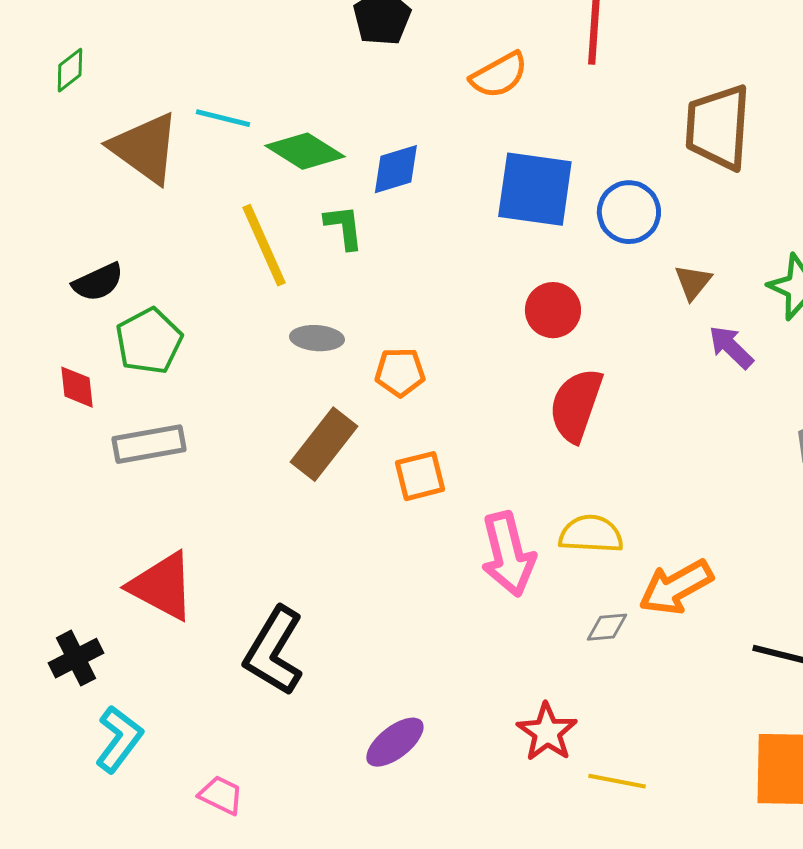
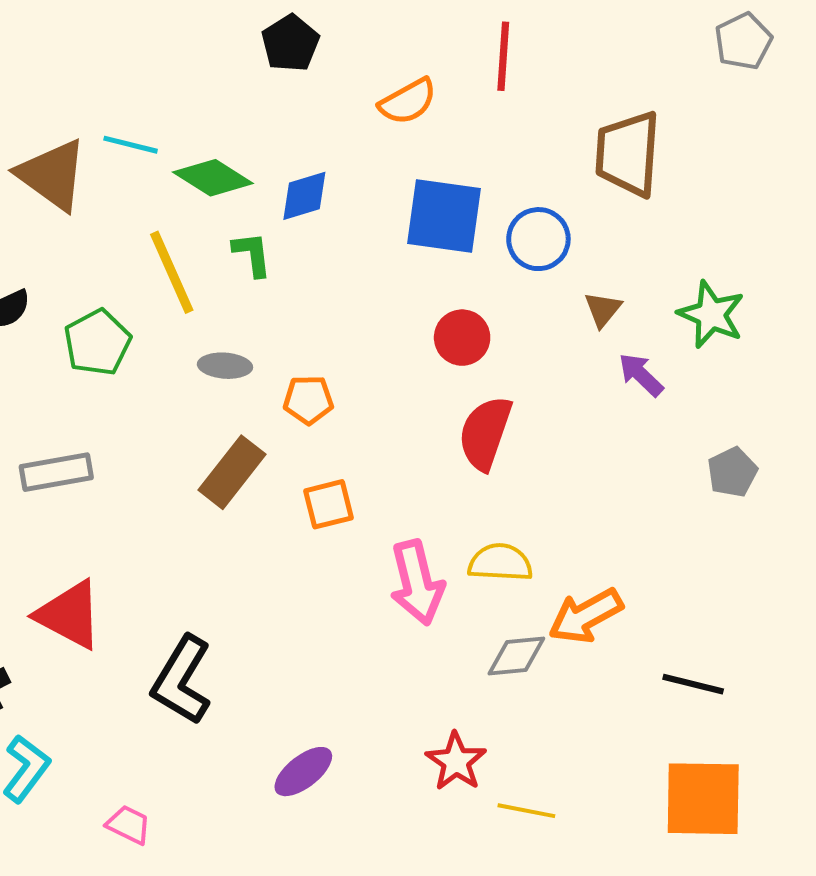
green pentagon: (149, 341) -> (97, 343), moved
gray diamond: (607, 627) -> (516, 656), size x1.4

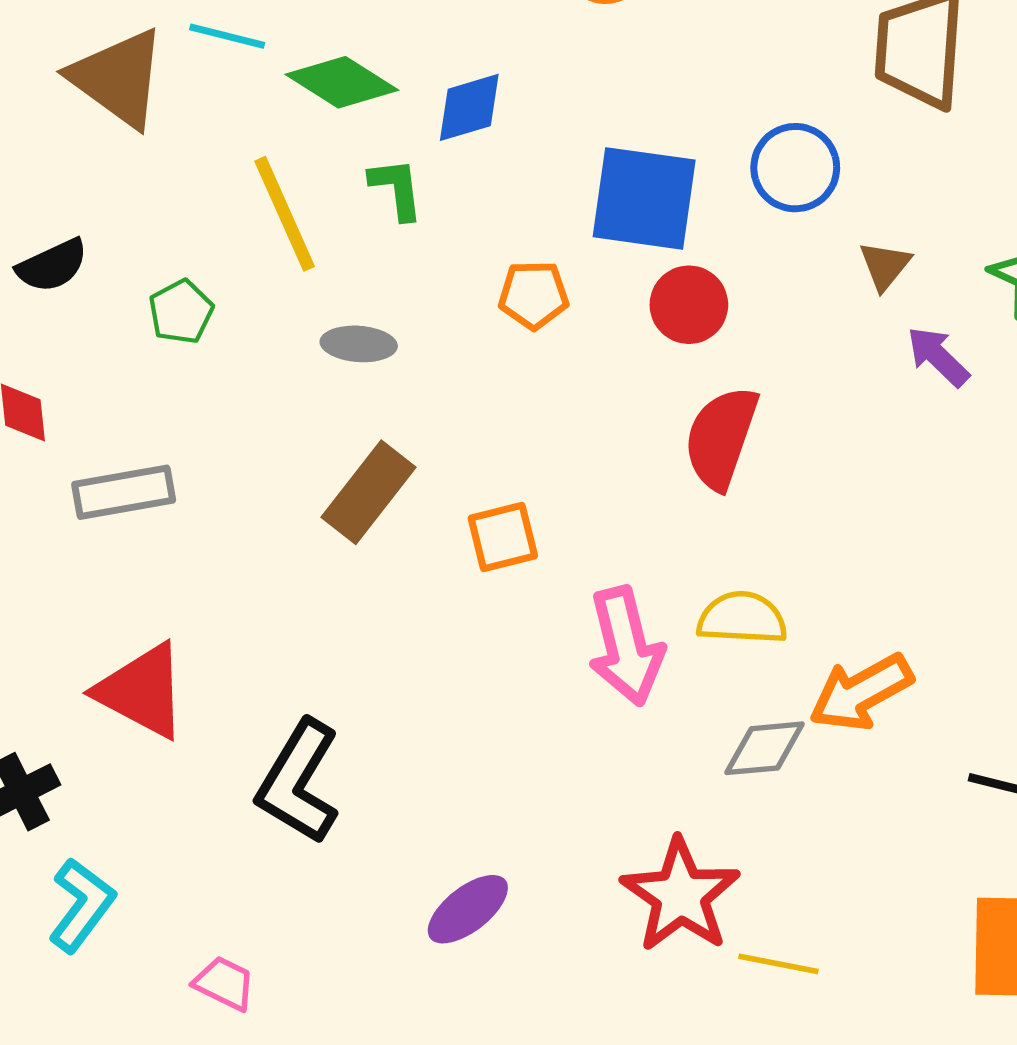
blue square: (444, 216) -> (644, 198), moved
green pentagon: (97, 343) -> (181, 312), size x0.7
orange pentagon: (308, 400) -> (534, 295), moved
red star: (456, 761) -> (681, 895), size x1.4

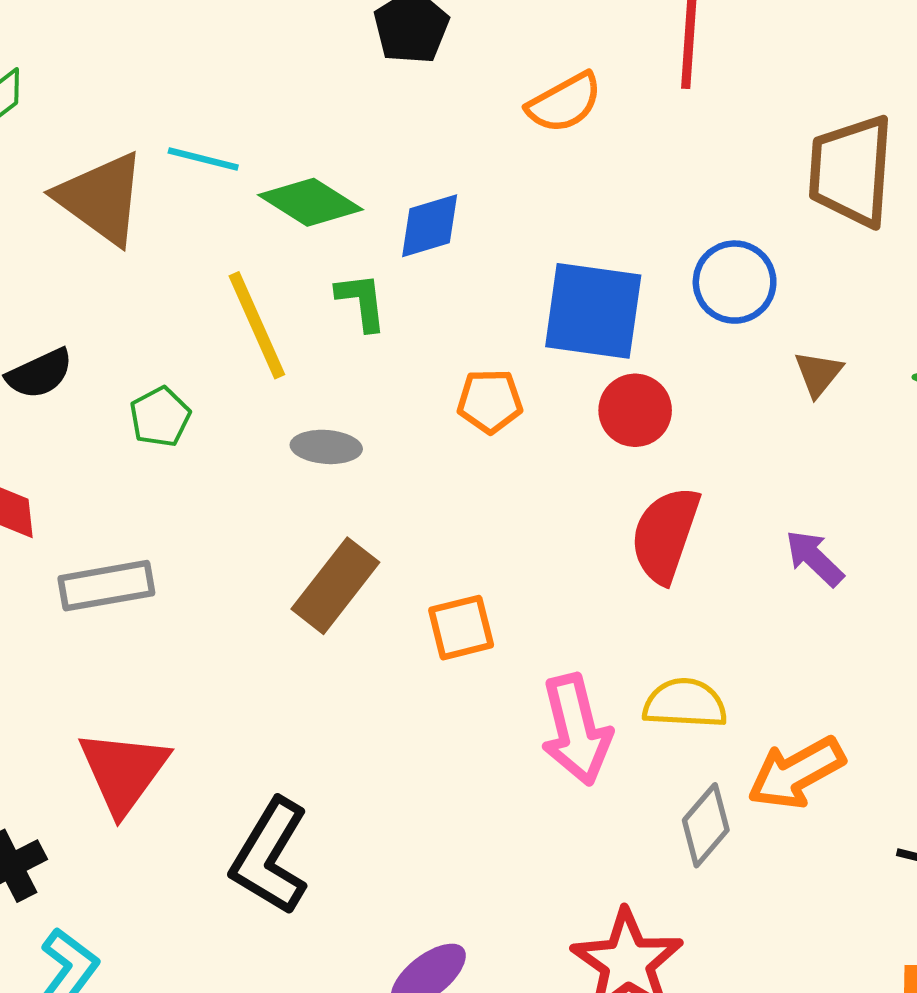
purple arrow: (938, 357) -> (814, 558), moved
red triangle: (142, 691) -> (123, 772), turned 38
gray diamond: (764, 748) -> (706, 825), turned -44

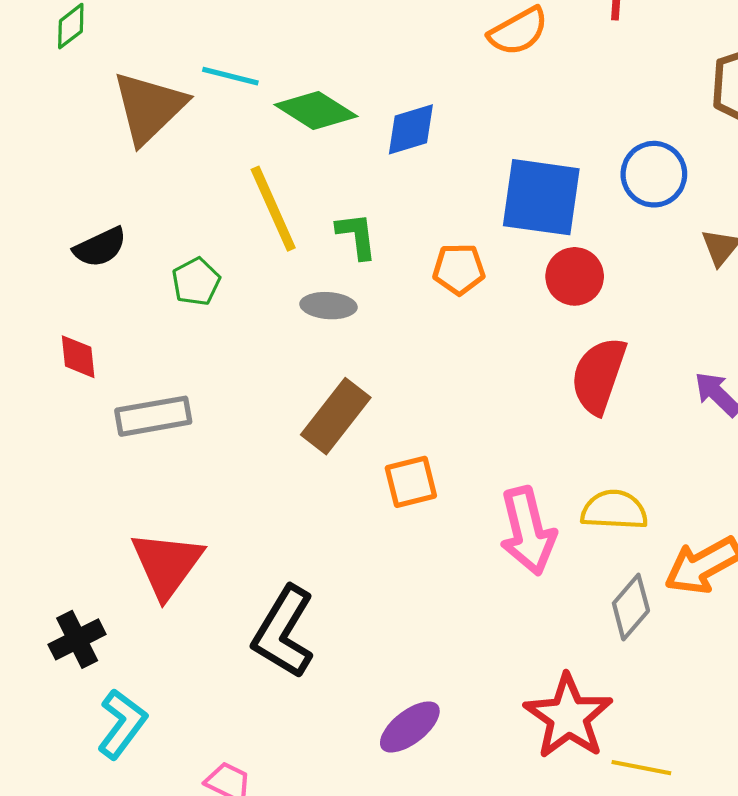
brown triangle: (101, 198) -> (149, 107), turned 40
green L-shape: (362, 302) -> (357, 236), moved
orange square: (461, 628) -> (411, 482), moved

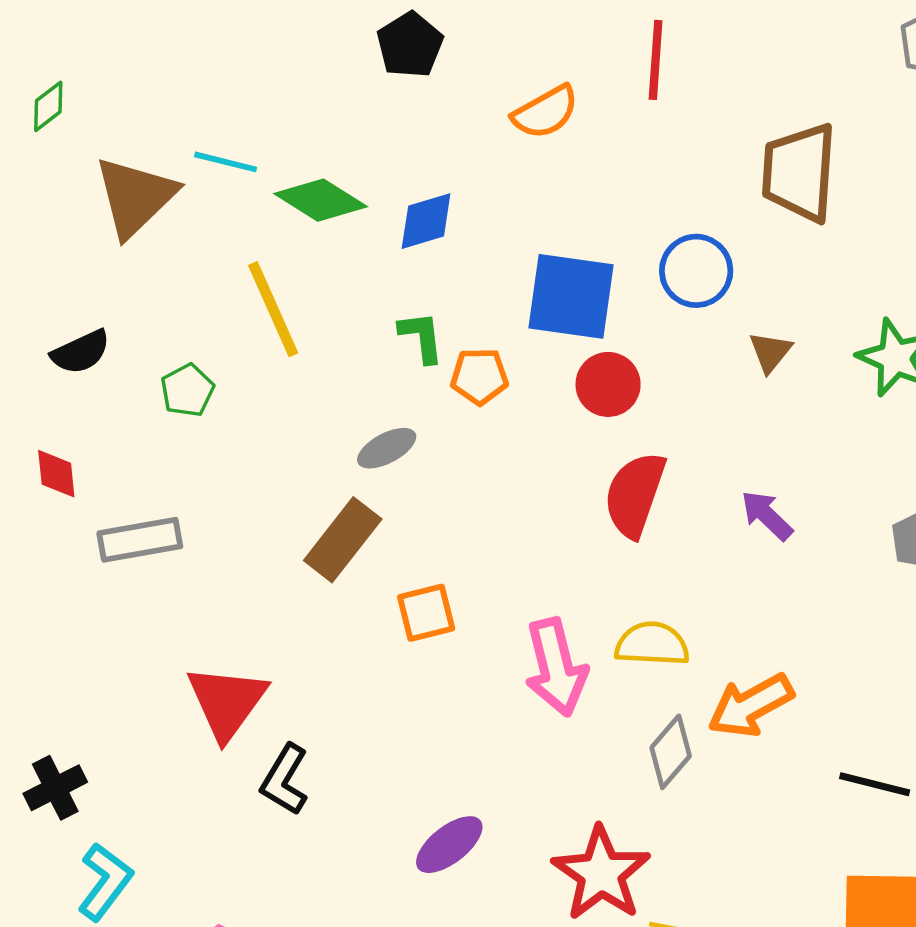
green L-shape: (357, 236) -> (421, 337), moved
gray ellipse: (328, 306) -> (387, 448), moved, turned -32
red triangle: (167, 564) -> (227, 702), moved
black L-shape: (284, 632) -> (285, 780), size x0.7
purple ellipse: (410, 727) -> (449, 845), moved

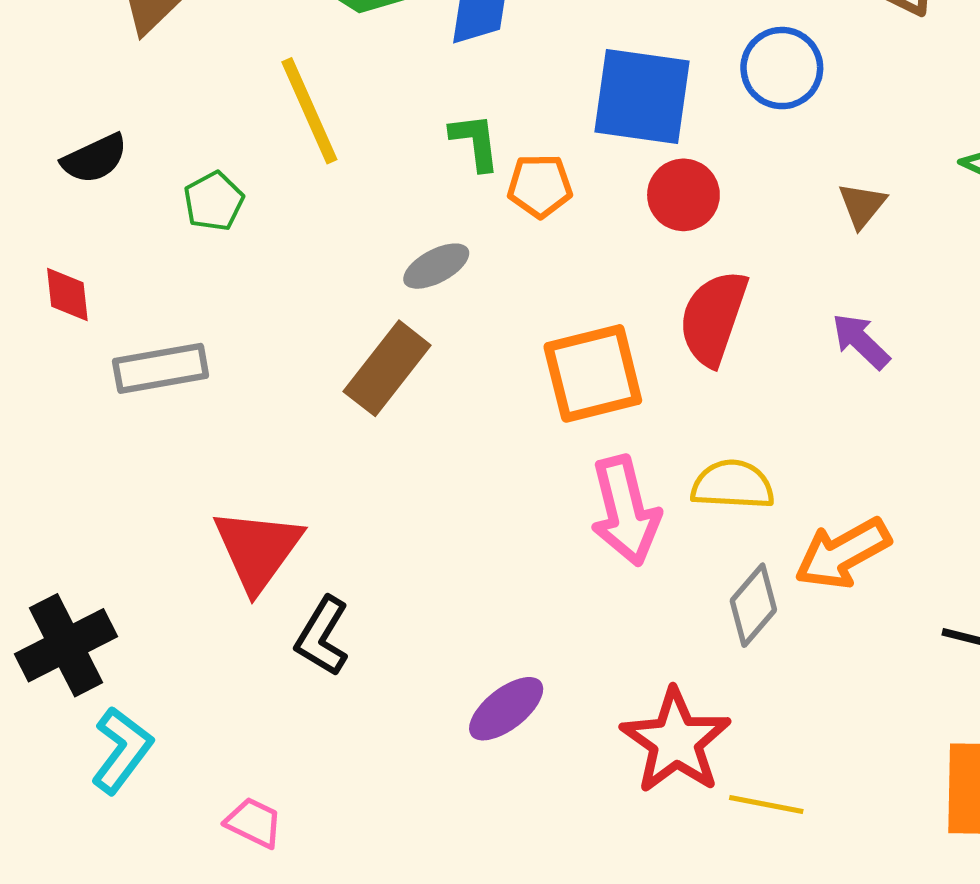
brown triangle: (770, 352) -> (862, 205), moved
orange square: (426, 613) -> (593, 373), moved, size x1.5
black cross: (55, 788) -> (66, 645), size x1.4

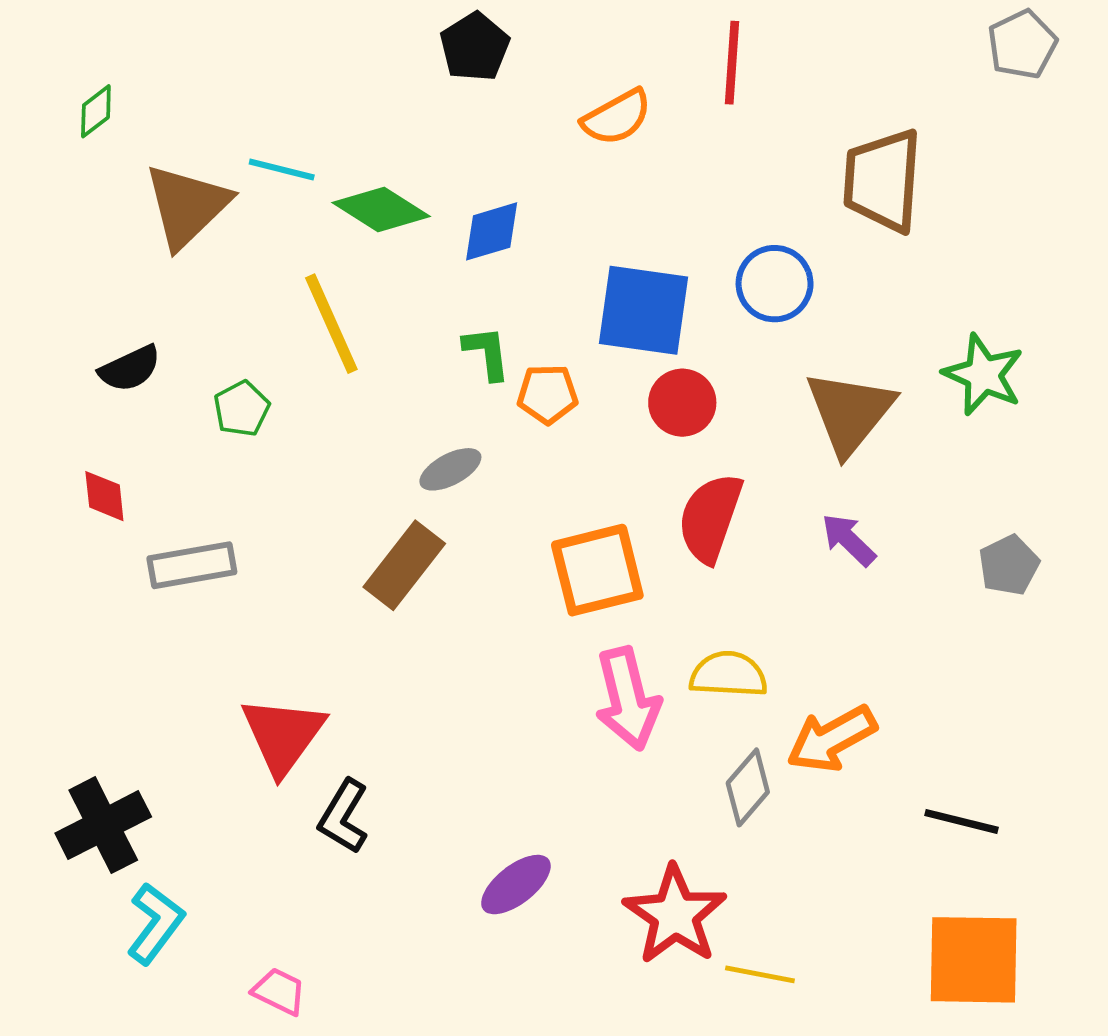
brown triangle: (862, 205) -> (850, 412), size x2.0

